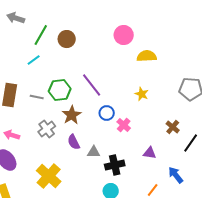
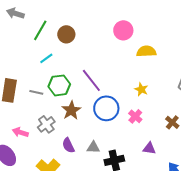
cyan line: (34, 60) -> (46, 58), moved
blue circle: (107, 113) -> (106, 108), size x1.6
pink cross: (124, 125) -> (135, 116), moved
pink arrow: (12, 135) -> (20, 132), moved
purple semicircle: (74, 142) -> (68, 145), moved

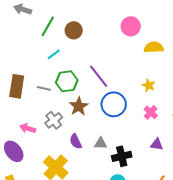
pink cross: (135, 116) -> (151, 112), moved

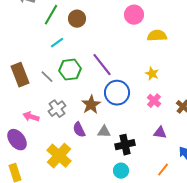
brown rectangle: (17, 86) -> (20, 75), turned -30
gray line: (44, 88) -> (47, 77), turned 32
brown star: (79, 106) -> (91, 105), moved

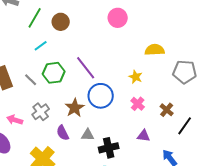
yellow semicircle: (157, 36) -> (155, 50), moved

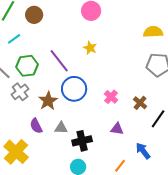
yellow semicircle: (155, 50) -> (153, 32), moved
yellow star: (136, 77) -> (90, 48), moved
gray cross: (41, 112) -> (20, 92), moved

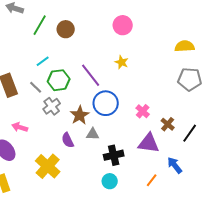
cyan line: (14, 39) -> (43, 61), moved
brown cross: (140, 103) -> (168, 124), moved
gray triangle: (61, 128) -> (93, 134), moved
purple triangle: (117, 129) -> (149, 143), size x1.6

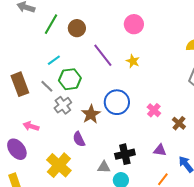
purple line: (91, 75) -> (103, 55), moved
gray triangle: (93, 134) -> (104, 167), moved
purple triangle: (149, 143) -> (160, 150), moved, size x0.6

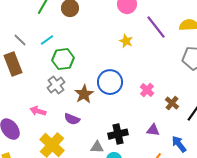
purple line: (103, 55) -> (156, 27), moved
gray line: (47, 86) -> (20, 40), moved
pink arrow: (31, 126) -> (38, 111), moved
purple semicircle: (79, 139) -> (72, 119), turned -42

